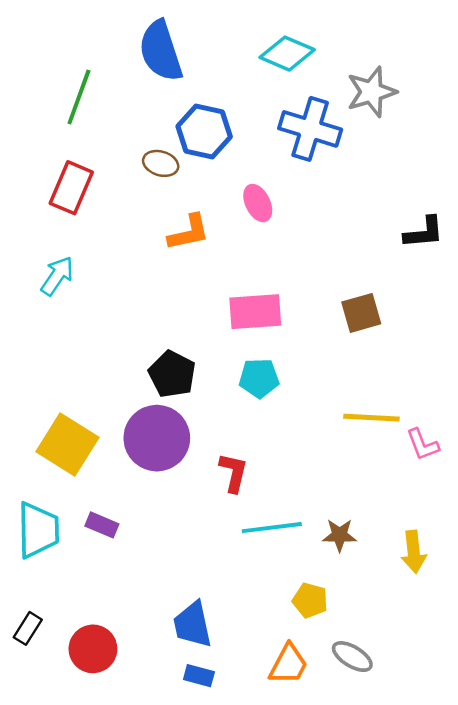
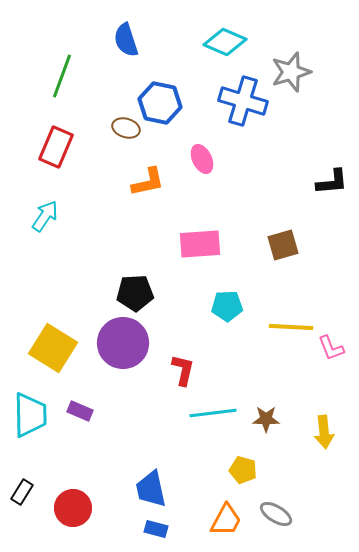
blue semicircle: (161, 51) -> (126, 40), size x0.7
black pentagon: (172, 374) -> (135, 293), turned -30
cyan pentagon: (259, 378) -> (227, 306), moved

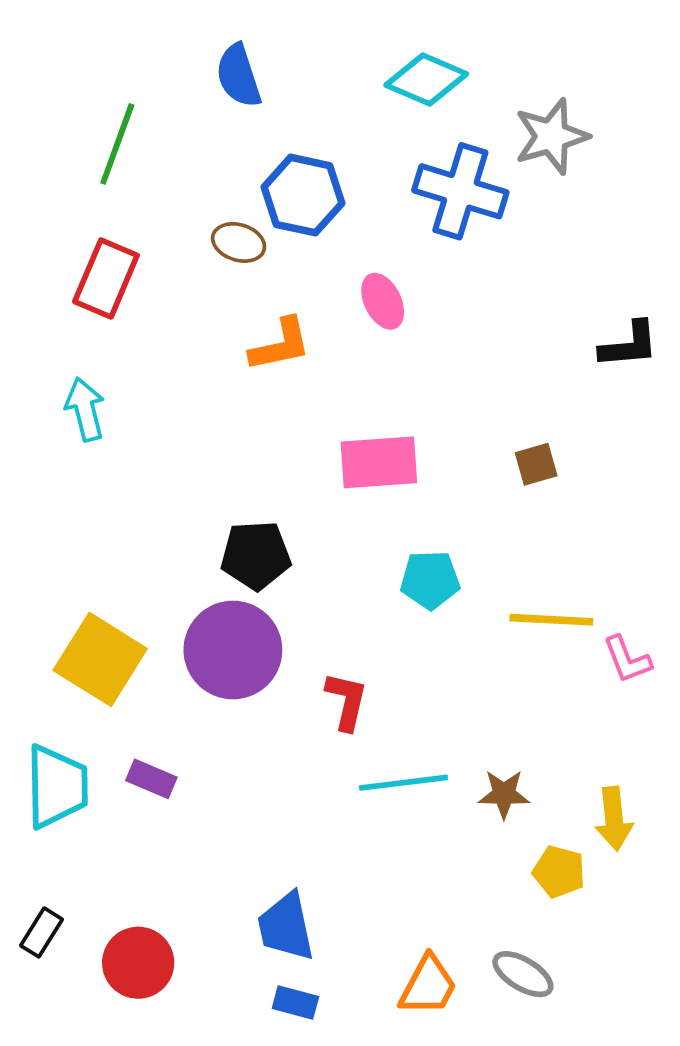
cyan arrow: (45, 216) -> (85, 409), turned -48
brown square: (283, 245) -> (536, 464), size x0.7
yellow pentagon: (243, 470) -> (559, 872), moved

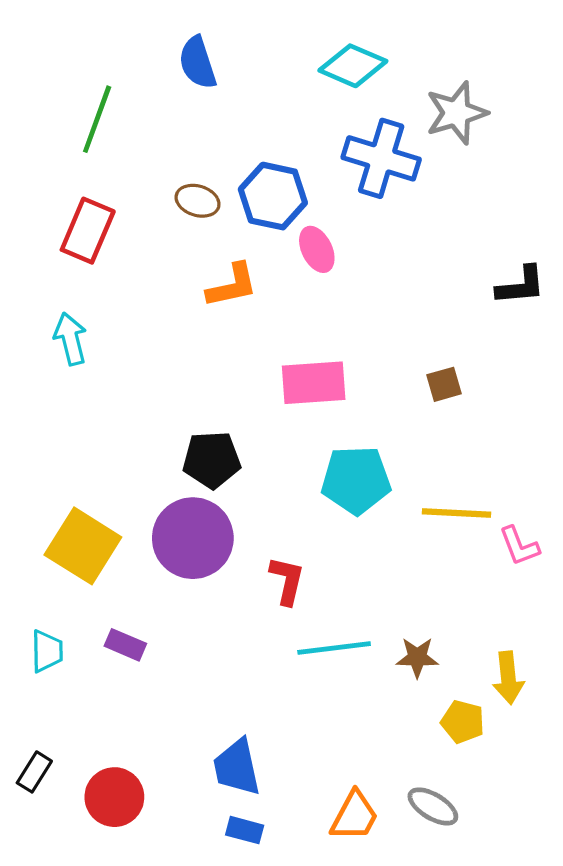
blue hexagon: (303, 195) -> (273, 196), moved
cyan pentagon: (430, 580) -> (356, 480), size x1.4
cyan trapezoid: (57, 786) -> (47, 651), size x0.6

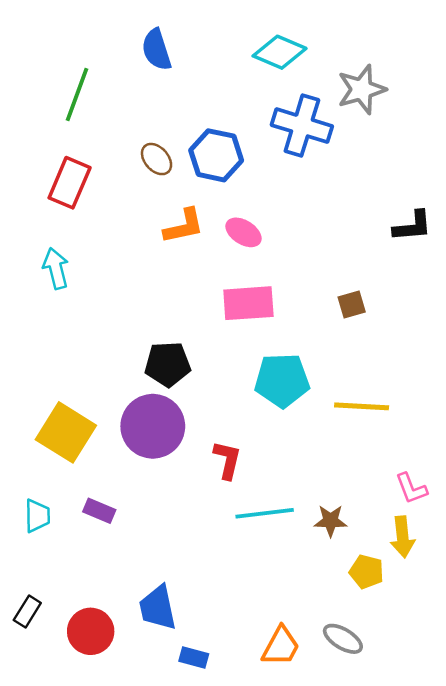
brown ellipse: (198, 201) -> (157, 159), turned 32
pink ellipse: (317, 249) -> (244, 232), moved, turned -32
pink L-shape: (519, 546) -> (411, 488), moved
blue trapezoid: (237, 767) -> (158, 608), moved

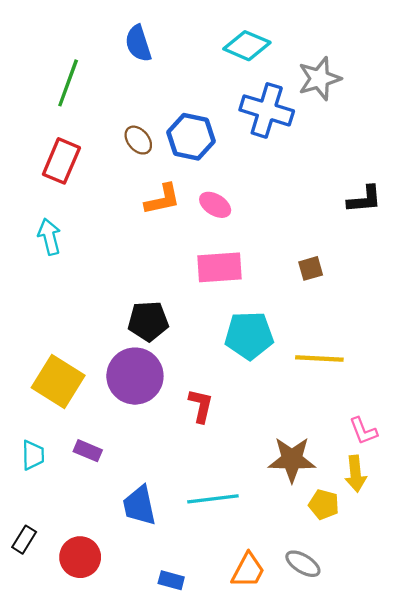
cyan line: (265, 513) -> (213, 499), moved
brown star: (331, 521) -> (292, 459), size x1.6
blue trapezoid: (158, 608) -> (139, 506), moved

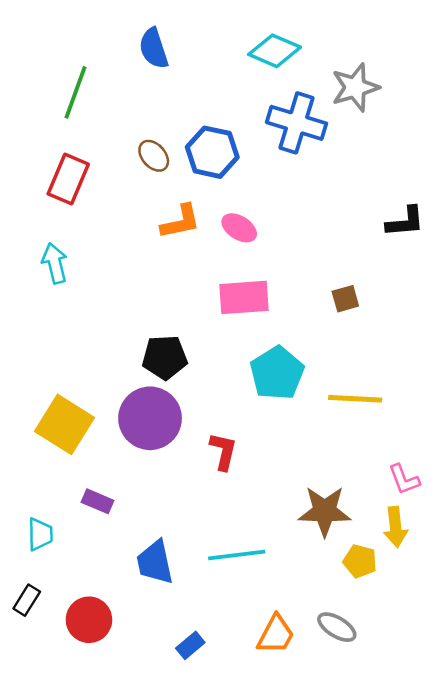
cyan pentagon: (249, 335) -> (277, 373), turned -30
cyan trapezoid: (33, 455) -> (40, 534), moved
blue rectangle: (171, 580) -> (190, 645), turned -55

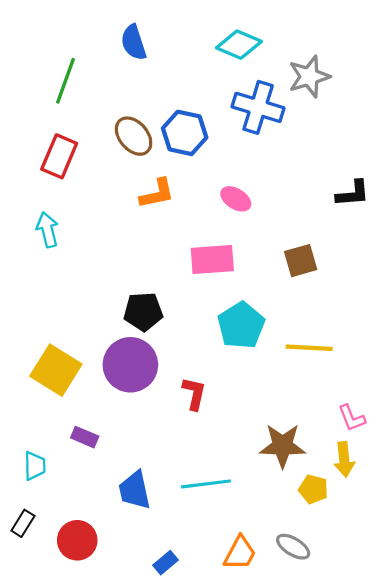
brown ellipse: (154, 156) -> (134, 136), size x1.4
pink ellipse: (239, 228) -> (236, 199), moved
brown square: (345, 299) -> (301, 261), size x1.4

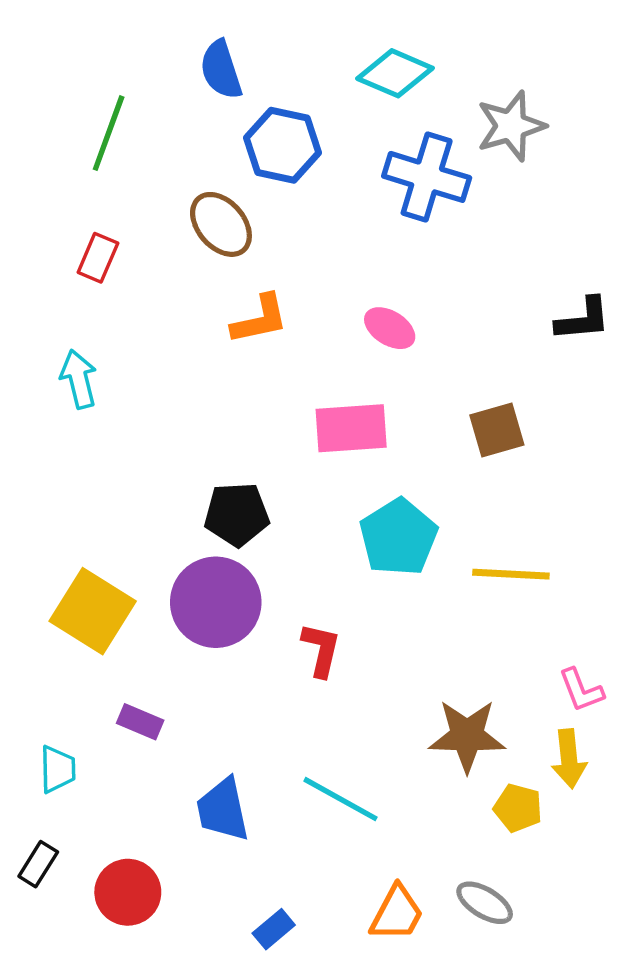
blue hexagon: (185, 133) -> (282, 145), moved
red rectangle: (59, 156) -> (98, 258), size x0.7
cyan line: (206, 484) -> (340, 799), turned 36

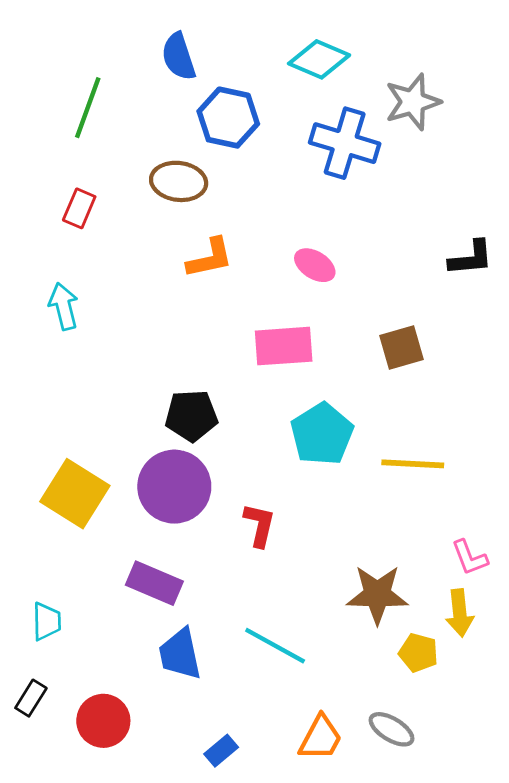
brown ellipse: (221, 224) -> (179, 181), turned -42
purple rectangle: (140, 722) -> (154, 583), moved, size x1.5

